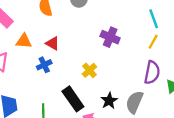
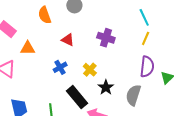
red triangle: (53, 43) -> (68, 40), moved
blue cross: (44, 65) -> (60, 67), moved
black star: (109, 101) -> (106, 87), moved

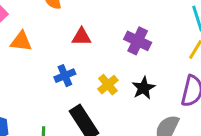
red triangle: (68, 40) -> (81, 37), turned -32
black star: (106, 87) -> (143, 88), moved

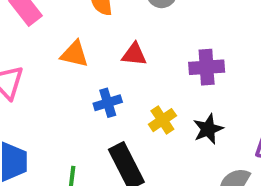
orange triangle: (21, 41) -> (74, 54), moved
purple cross: (138, 41) -> (207, 67), turned -35

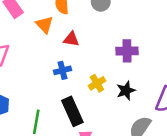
orange triangle: (74, 54) -> (44, 25), moved, turned 30
red triangle: (134, 54) -> (71, 39), moved

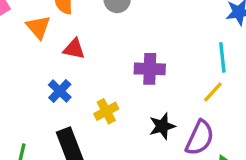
blue cross: (62, 70) -> (60, 91), turned -35
black star: (126, 91) -> (162, 126), moved

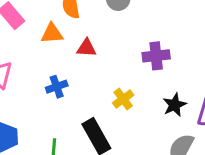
orange triangle: (38, 27) -> (52, 33), turned -45
blue cross: (60, 91) -> (57, 87), moved, turned 35

